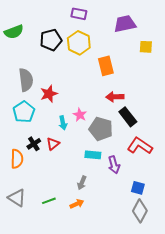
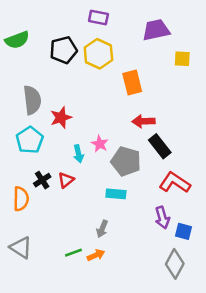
purple arrow: (114, 165) -> (162, 218), moved
blue square: (138, 188) -> (184, 231), moved
green line: (49, 201) -> (73, 253), moved

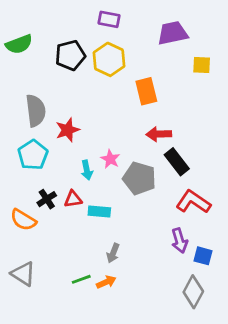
red triangle: (66, 180) -> (73, 199), turned 30
cyan rectangle: (116, 194) -> (99, 212), moved
orange semicircle: (21, 199) -> (23, 220), turned 120

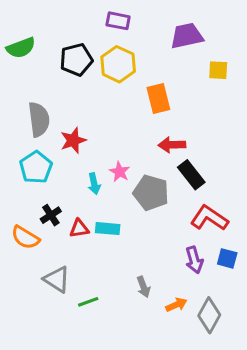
red triangle: (73, 199) -> (79, 229), moved
gray arrow: (113, 253) -> (143, 287), moved, turned -42
blue square: (203, 256) -> (227, 258), moved
gray triangle: (23, 274) -> (57, 279), moved
orange arrow: (106, 282) -> (176, 305), moved

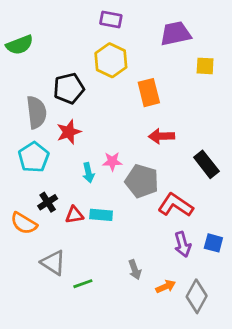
black pentagon: (76, 60) -> (69, 88), moved
pink star: (120, 172) -> (112, 161), turned -30
black rectangle: (191, 175) -> (206, 164), moved
red L-shape: (209, 218) -> (176, 205), moved

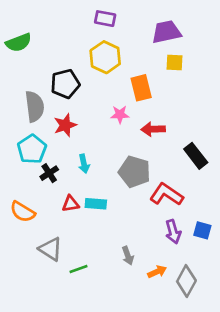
yellow square: (205, 66) -> (174, 63), moved
pink star: (112, 161) -> (120, 114), moved
black cross: (48, 202) -> (49, 173), moved

